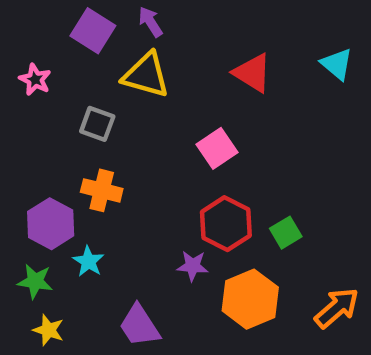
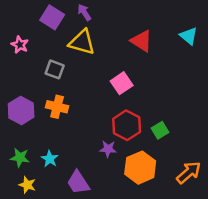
purple hexagon: (51, 224) -> (21, 110), moved
cyan star: (88, 261) -> (50, 159), moved

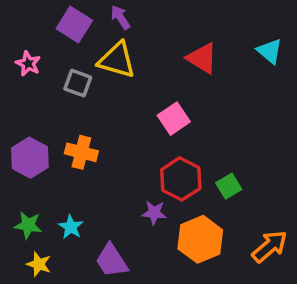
gray square: (55, 69) -> (78, 83), moved

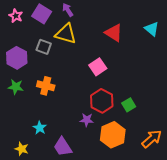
pink star: (28, 64) -> (16, 16), moved
purple hexagon: (30, 158) -> (17, 58), moved
green star: (28, 225) -> (16, 87), moved

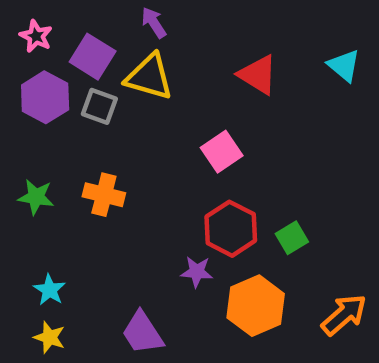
purple square: (42, 14) -> (93, 57), moved
purple hexagon: (17, 58) -> (45, 97), moved
cyan star: (40, 128) -> (50, 290), moved

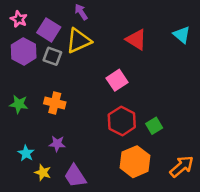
yellow triangle: (149, 77) -> (79, 41), turned -40
purple star: (197, 272) -> (57, 144), moved
yellow star: (50, 337) -> (43, 172), moved

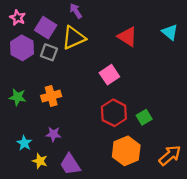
orange cross: (55, 103) -> (51, 96), turned -30

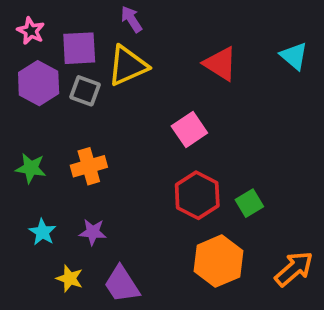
purple square: (46, 28) -> (79, 48), turned -35
cyan star: (24, 143) -> (42, 232), moved

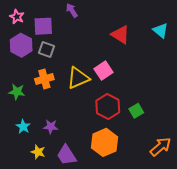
yellow triangle: (128, 66) -> (78, 78), moved
orange cross: (89, 166) -> (44, 79), moved
orange hexagon: (218, 261) -> (105, 142), moved

